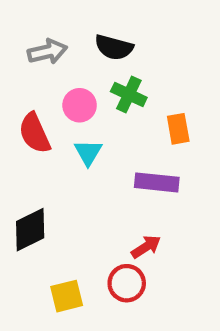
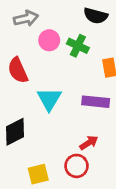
black semicircle: (114, 47) -> (96, 16), moved
pink circle: (80, 105) -> (49, 40), moved
cyan triangle: (88, 152) -> (49, 99), moved, size x1.4

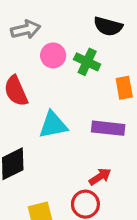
cyan triangle: (49, 99) -> (53, 125), turned 48

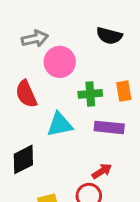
pink circle: (53, 55) -> (60, 62), size x1.4
green cross: (87, 62) -> (90, 94), moved, turned -30

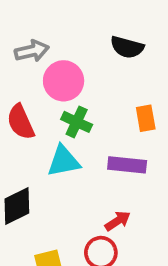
green cross: (90, 94) -> (77, 122), moved, turned 30

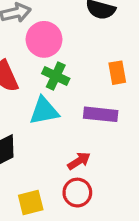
red arrow: (118, 221) -> (79, 161), moved

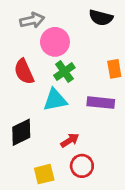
green cross: (56, 76) -> (64, 72), turned 30
red arrow: (79, 161) -> (70, 140), moved

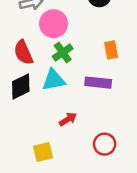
black diamond: (21, 132) -> (21, 87), moved
red circle: (82, 166) -> (105, 144), moved

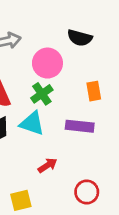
pink circle: (54, 24) -> (47, 63), moved
cyan triangle: (54, 80) -> (32, 123), turned 30

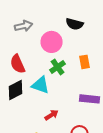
green cross: (42, 94) -> (58, 67), moved
purple rectangle: (80, 126) -> (90, 99), moved

